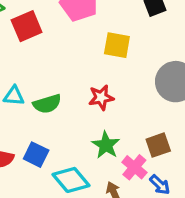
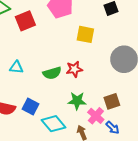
green semicircle: (47, 104) -> (52, 73), moved
green star: (106, 145) -> (77, 101), turned -30

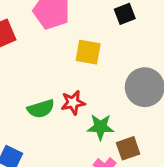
green star: (77, 101) -> (101, 127), moved

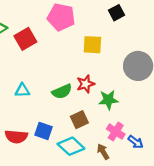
brown square: (128, 148) -> (79, 120), moved

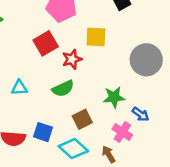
red square: (25, 39) -> (46, 43), moved
red star: (86, 84) -> (72, 59), moved
blue arrow: (136, 142) -> (140, 114), moved

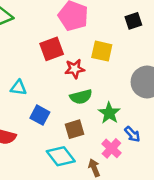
green semicircle: (63, 89) -> (81, 97), moved
green star: (114, 97) -> (109, 113), turned 30
blue square: (43, 132) -> (40, 115), moved

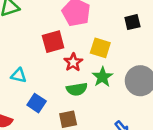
red star: (75, 69) -> (73, 62), turned -30
green star: (109, 113) -> (102, 77), moved

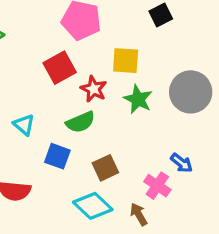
cyan triangle: (19, 75) -> (24, 125), turned 42
green semicircle: (77, 89) -> (80, 122), moved

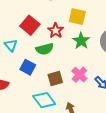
red square: (60, 68) -> (30, 25), moved, turned -30
pink cross: (157, 186) -> (79, 75), moved

